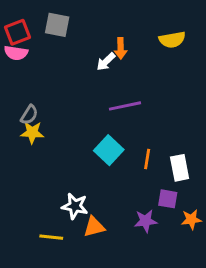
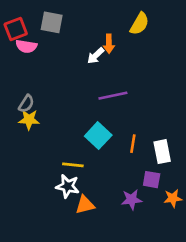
yellow semicircle: (172, 40) -> (140, 24), moved, turned -50
pink semicircle: (16, 53) -> (26, 46), moved
yellow line: (51, 237) -> (73, 165), moved

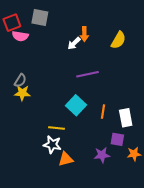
yellow semicircle: (140, 24) -> (118, 40), moved

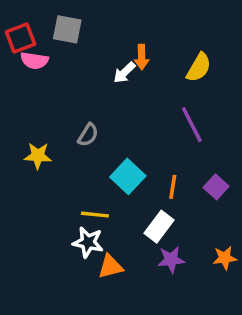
purple line: (87, 74) -> (192, 125), moved, turned 75
gray semicircle: (20, 81) -> (88, 135), moved
white rectangle: (126, 118) -> (159, 227), moved, turned 48
purple square: (117, 139) -> (216, 187), moved, turned 32

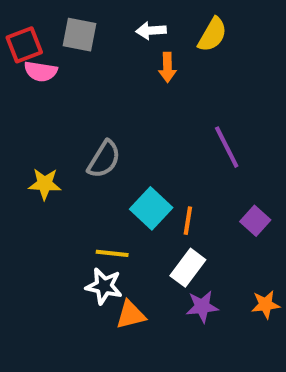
yellow semicircle: (199, 67) -> (212, 35), moved
white arrow: (124, 73) -> (151, 31), moved, turned 40
gray semicircle: (88, 135) -> (104, 159), size x1.4
orange line: (173, 187) -> (188, 221), moved

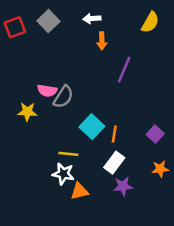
gray square: (79, 35) -> (48, 21), turned 35
yellow semicircle: (212, 35) -> (150, 22), moved
pink semicircle: (41, 71) -> (47, 91), moved
purple line: (227, 147) -> (124, 69), moved, turned 50
orange star: (266, 305) -> (160, 169), moved

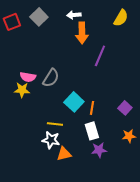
orange arrow: (102, 41) -> (82, 33), size x1.5
pink semicircle: (47, 91) -> (28, 77), moved
white rectangle: (114, 163) -> (92, 131), turned -54

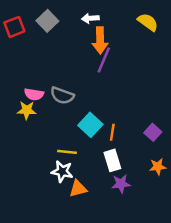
yellow semicircle: (121, 18) -> (148, 22), turned -84
purple line: (100, 56) -> (104, 60), moved
gray semicircle: (51, 78) -> (62, 96), turned 78

